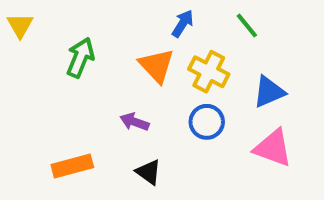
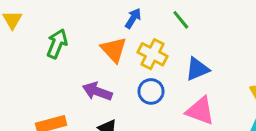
purple arrow: (134, 122) -> (97, 91), size x1.4

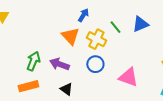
green line: (181, 20) -> (115, 27), moved
green arrow: (57, 44) -> (33, 61), moved
blue triangle: (197, 69) -> (140, 24), moved

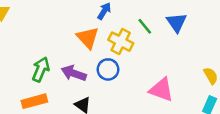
blue triangle: (140, 24) -> (177, 22), turned -42
blue circle: (95, 64) -> (108, 69), moved

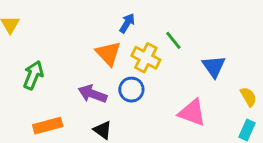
blue triangle: (177, 22) -> (214, 66), moved
green arrow: (41, 69) -> (33, 75), moved

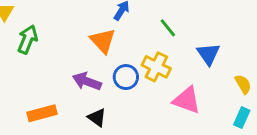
yellow cross: (146, 58) -> (156, 67), moved
green arrow: (33, 75) -> (28, 39), moved

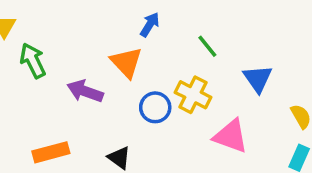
green arrow: (28, 39) -> (33, 61), turned -48
purple arrow: (87, 81) -> (85, 91), moved

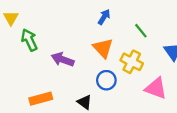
orange triangle: (126, 62) -> (103, 48), moved
blue circle: (155, 107) -> (106, 80), moved

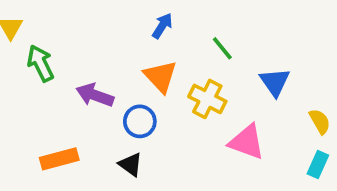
blue circle: (106, 80) -> (140, 121), moved

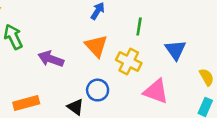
green line: (222, 48) -> (139, 26), turned 48
blue circle: (140, 121) -> (98, 90), moved

